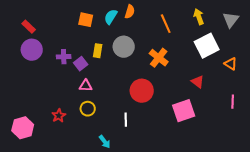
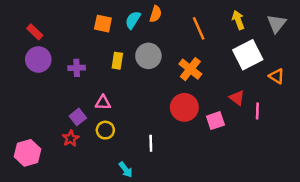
purple square: (81, 64) -> (78, 117), moved
red circle: (142, 91) -> (184, 107), moved
pink line: (233, 102) -> (257, 111), moved
pink square: (184, 111) -> (215, 121), moved, size x0.7

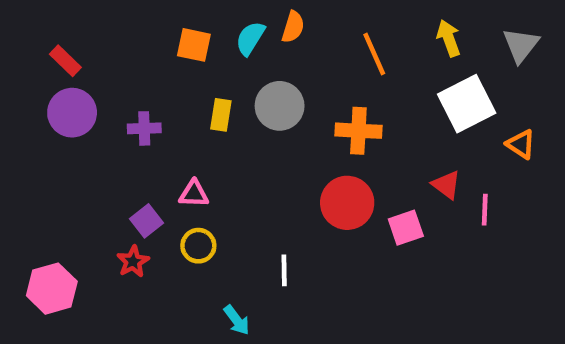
orange cross: (190, 69) -> (358, 131), turned -35

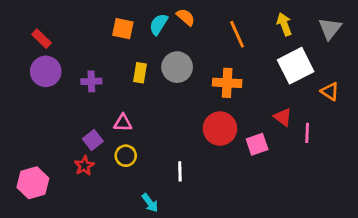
orange semicircle: (293, 27) -> (186, 17), turned -66

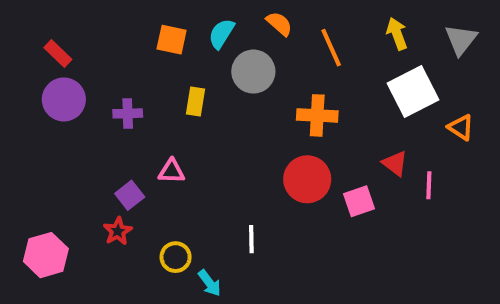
orange semicircle: (186, 17) -> (279, 24), moved
gray circle: (177, 67) -> (253, 72), moved
yellow circle: (126, 156) -> (176, 257), moved

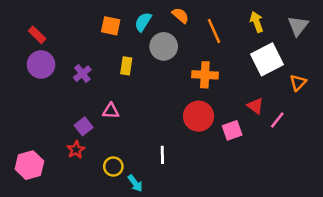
purple cross: (128, 113) -> (82, 74), turned -36
orange triangle: (461, 127) -> (298, 83), turned 42
pink line: (429, 185) -> (277, 120), turned 36

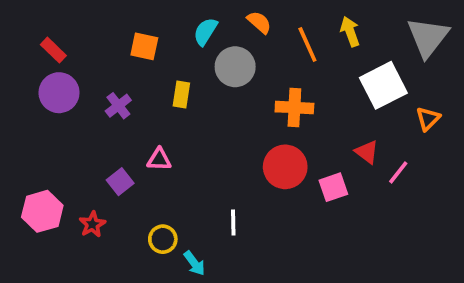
yellow arrow: (257, 22) -> (350, 32), moved
orange square: (111, 26) -> (144, 46), moved
gray triangle: (298, 26) -> (428, 37), size x1.4
red star: (76, 150) -> (92, 224), moved
pink hexagon: (29, 165) -> (42, 211), moved

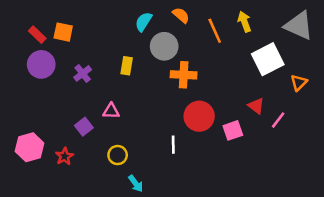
gray triangle: (428, 37) -> (299, 26), turned -44
orange square: (144, 46) -> (63, 32), moved
orange cross: (294, 108) -> (184, 75), moved
white line: (233, 222) -> (173, 145), moved
yellow circle: (163, 239) -> (118, 155), moved

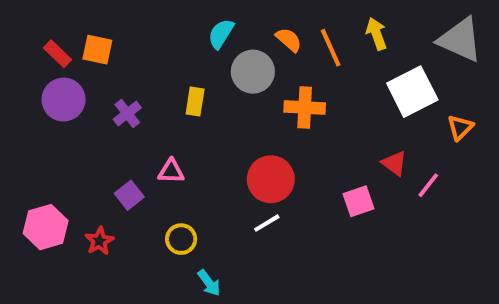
orange semicircle: (181, 15) -> (289, 40), moved
orange cross: (184, 75) -> (305, 107), moved
red circle: (199, 116) -> (271, 179), moved
white line: (173, 145) -> (267, 223), turned 60

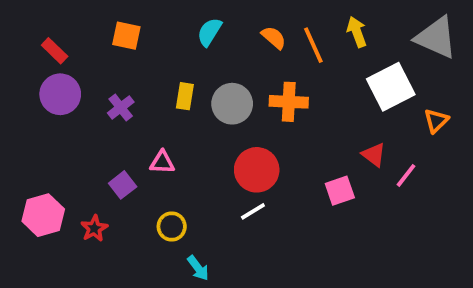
orange square: (97, 50) -> (126, 36), moved
gray circle: (253, 72) -> (232, 104), moved

